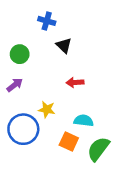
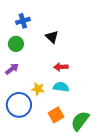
blue cross: (47, 21) -> (23, 21), moved, turned -32
cyan semicircle: (84, 121) -> (61, 87), moved
orange square: (69, 141) -> (56, 115), turned 35

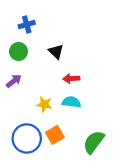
black triangle: (52, 37) -> (56, 52), moved
blue circle: (19, 105) -> (27, 138), moved
orange square: (56, 115) -> (55, 135), moved

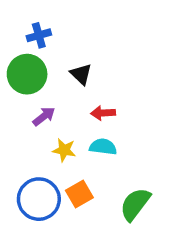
green circle: (18, 52) -> (27, 74), size x1.5
purple arrow: (14, 81) -> (44, 116), moved

